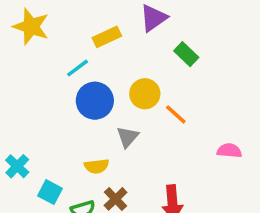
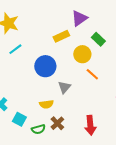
yellow rectangle: (107, 37) -> (61, 36), moved
cyan line: (78, 68) -> (15, 49), moved
yellow circle: (145, 94) -> (82, 54), moved

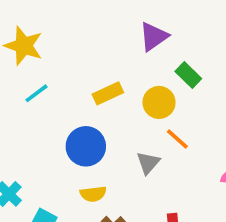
yellow rectangle: (61, 36) -> (108, 93), moved
blue circle: (45, 66) -> (86, 146), moved
gray triangle: (64, 87) -> (148, 163), moved

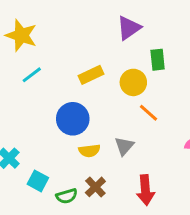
green rectangle: (188, 75) -> (158, 60), turned 40
gray triangle: (148, 163) -> (124, 146), moved
yellow semicircle: (93, 194) -> (89, 151), moved

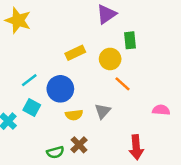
cyan line: (32, 75) -> (29, 80), moved
cyan square: (38, 181) -> (32, 107), moved
red arrow: (145, 190) -> (136, 147), moved

